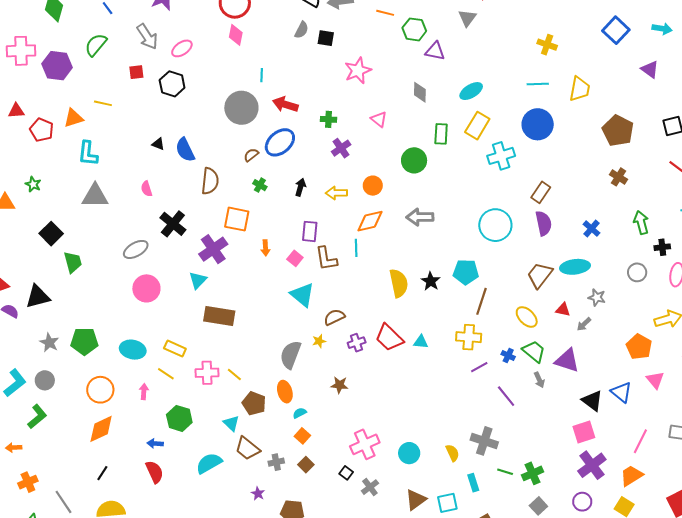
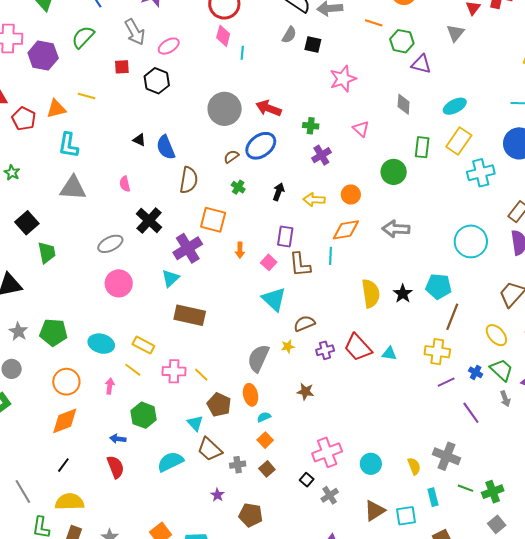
cyan line: (262, 75) -> (242, 53), moved

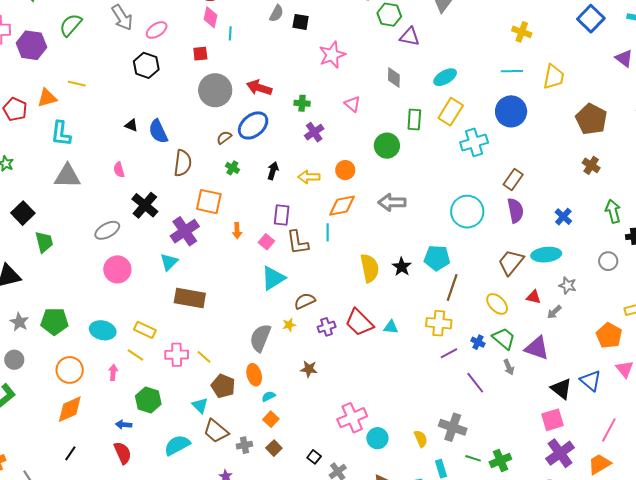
red square: (122, 67) -> (200, 54), moved
cyan triangle: (274, 299) -> (273, 278), turned 48
pink cross: (327, 452) -> (352, 418), moved

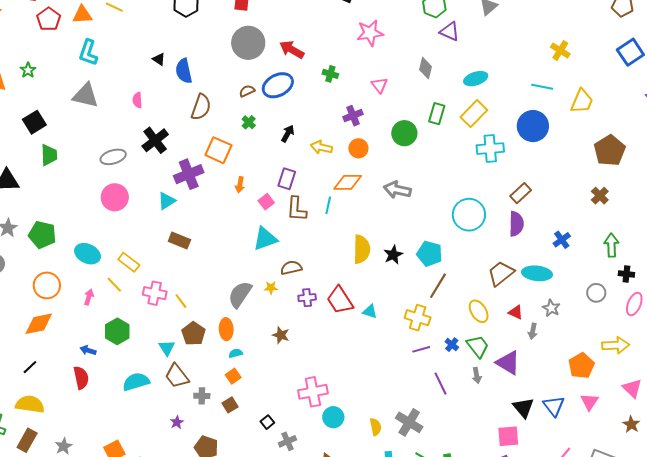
purple cross: (314, 132) -> (353, 116), moved
brown rectangle: (190, 298) -> (179, 241), size x0.7
gray arrow: (554, 312) -> (533, 331), turned -49

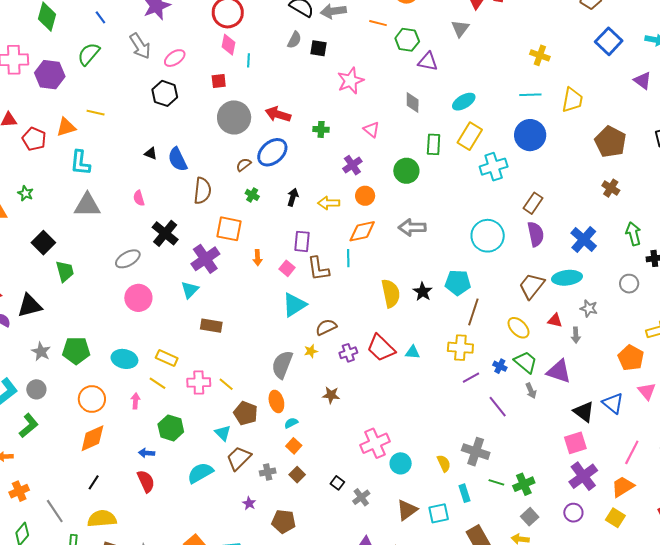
blue cross: (562, 240) -> (584, 240), size x1.5
brown trapezoid: (177, 376) -> (239, 458), turned 96

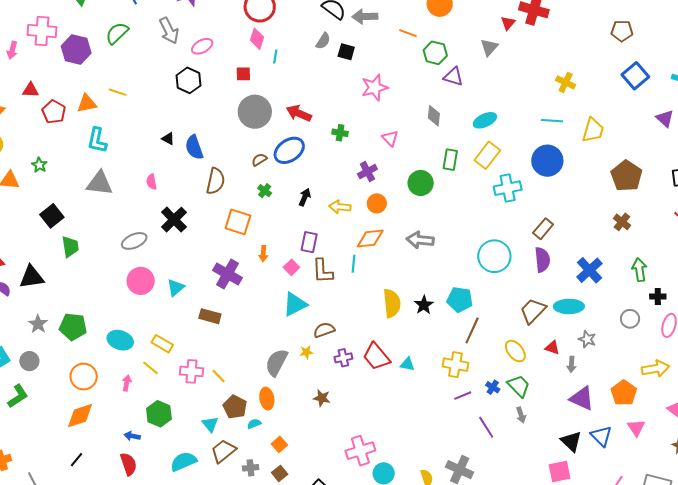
purple cross: (205, 259) -> (228, 274), moved, turned -32
cyan triangle: (190, 290) -> (176, 288), moved
purple triangle: (559, 371) -> (582, 398), moved
cyan semicircle: (291, 423) -> (254, 424), moved

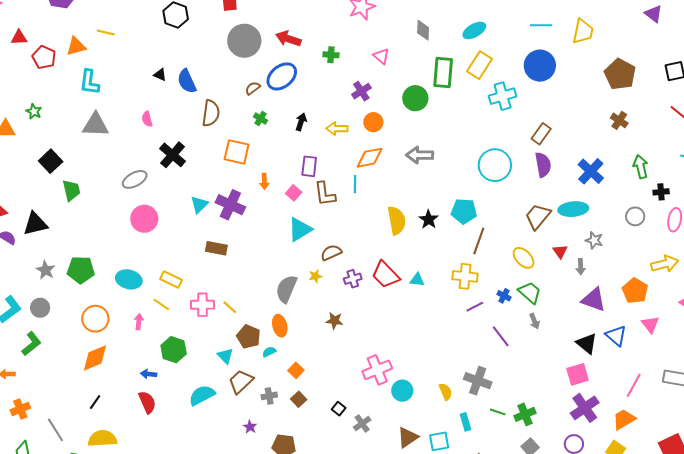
green rectangle: (450, 160) -> (443, 73), size x1.4
cyan triangle: (176, 288) -> (199, 205), moved
red triangle: (552, 348) -> (560, 251), turned 42

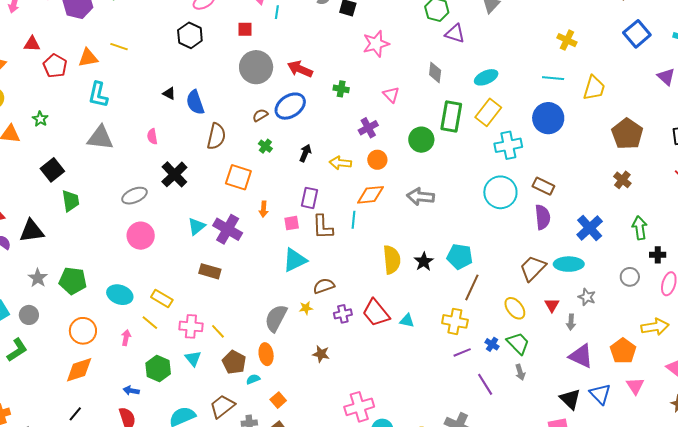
brown rectangle: (541, 134) -> (543, 186), turned 75
cyan circle: (495, 165) -> (500, 192), moved
pink square: (294, 193) -> (292, 223), turned 35
cyan triangle: (225, 356) -> (193, 358), moved

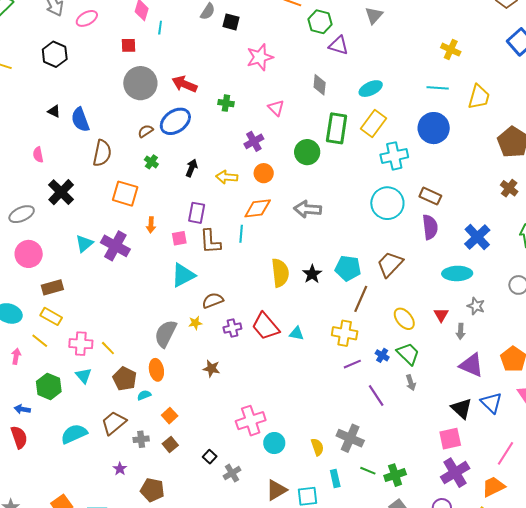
black hexagon: (190, 35) -> (55, 54), moved
brown trapezoid: (533, 268) -> (390, 264), moved
brown rectangle: (210, 271) -> (52, 287), moved, turned -30

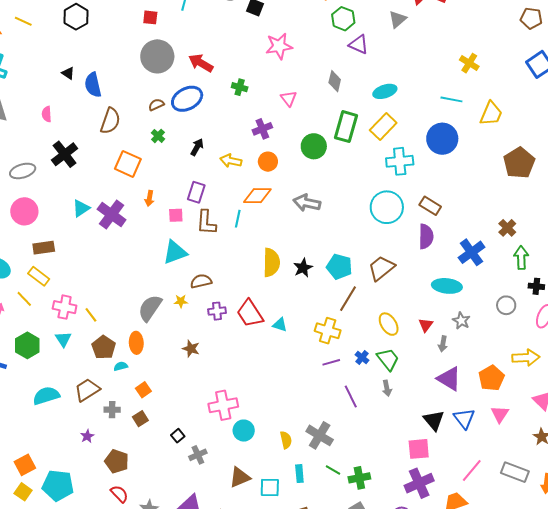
brown cross: (509, 188) -> (507, 228), moved

